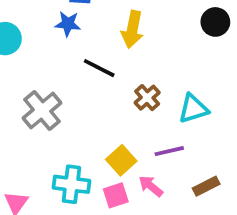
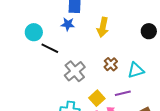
black circle: (215, 22) -> (149, 31), moved
black line: (99, 68) -> (50, 48), moved
gray cross: (42, 111) -> (75, 71), moved

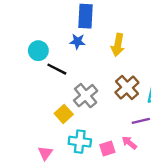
brown cross: (111, 64) -> (127, 87), size x1.5
yellow square: (97, 98) -> (64, 114), moved

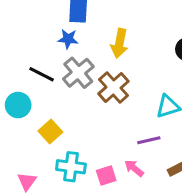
cyan circle: (38, 51) -> (18, 105), moved
brown cross: (127, 87) -> (114, 87), moved
gray cross: (86, 96) -> (78, 73), moved

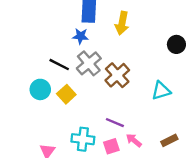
yellow arrow: (119, 43) -> (122, 23), moved
yellow square: (50, 131) -> (66, 94), moved
purple line: (149, 140) -> (115, 123), moved, turned 36

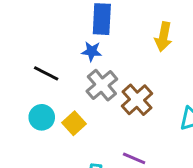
yellow arrow: (122, 23) -> (163, 37), moved
black line: (59, 65) -> (46, 73), moved

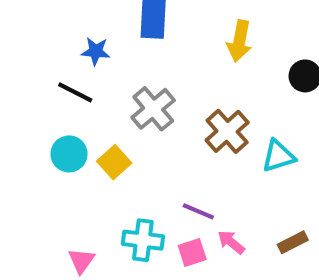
blue star: (92, 51) -> (96, 51), moved
brown cross: (137, 100) -> (227, 131), moved

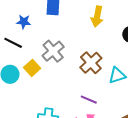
yellow square: (114, 162) -> (32, 68), moved
purple line: (198, 211) -> (89, 100), moved

